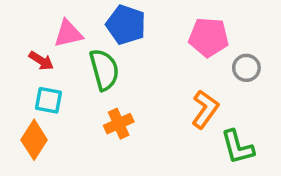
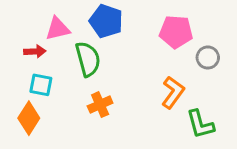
red arrow: (41, 61) -> (35, 51), turned -35

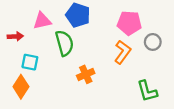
red arrow: (35, 51) -> (15, 36), moved
orange L-shape: (173, 92) -> (123, 52), moved
orange cross: (100, 105) -> (86, 74), moved

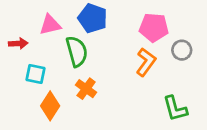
orange cross: (86, 74) -> (86, 89), moved, turned -30
orange diamond: (21, 87) -> (50, 106), moved

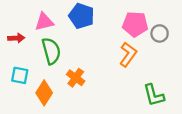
gray circle: (182, 50) -> (160, 33), moved
green semicircle: (77, 51) -> (51, 51), moved
cyan square: (36, 74) -> (20, 75), moved

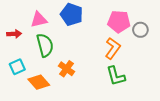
cyan square: (20, 75) -> (17, 67), turned -35
orange diamond: (44, 93) -> (39, 82), turned -75
green L-shape: (154, 95) -> (116, 76), moved

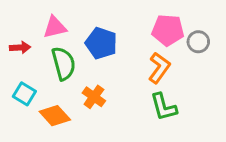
blue pentagon: (72, 14) -> (101, 43), moved
cyan square: (17, 67) -> (24, 94), turned -35

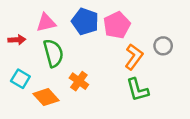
pink pentagon: (168, 30) -> (117, 25), moved, turned -30
gray circle: (198, 42) -> (163, 46), moved
blue pentagon: (101, 43) -> (85, 21), moved

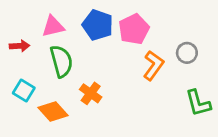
green L-shape: (138, 90) -> (198, 103), moved

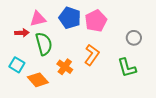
red arrow: (20, 46) -> (22, 33), moved
orange L-shape: (153, 65) -> (92, 55), moved
green L-shape: (198, 103) -> (127, 68), moved

